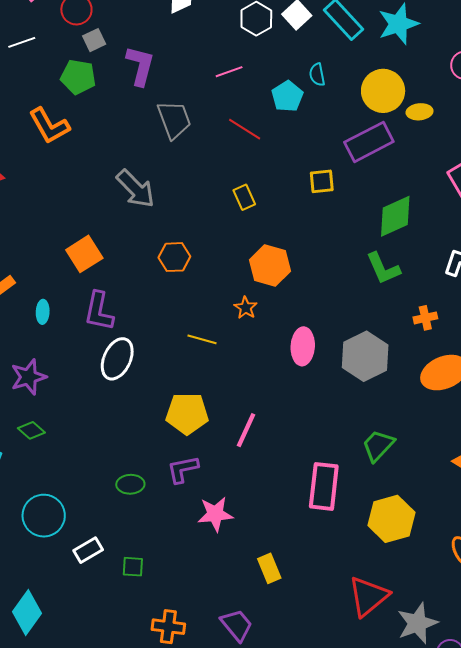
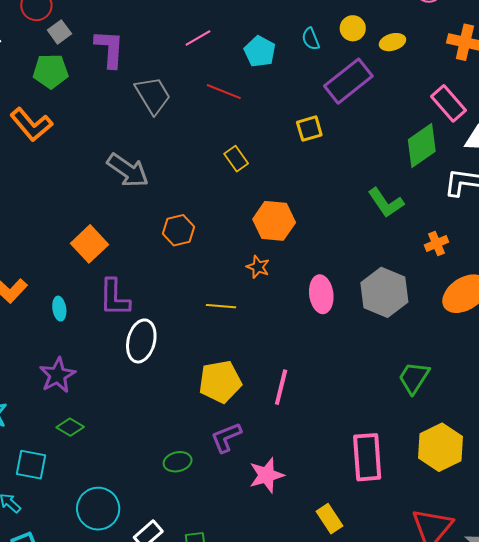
cyan semicircle: (317, 75) -> (311, 39), moved
yellow circle: (383, 91) -> (353, 28), size x0.6
green diamond: (395, 216) -> (422, 145), moved
pink rectangle: (324, 486) -> (367, 457), moved

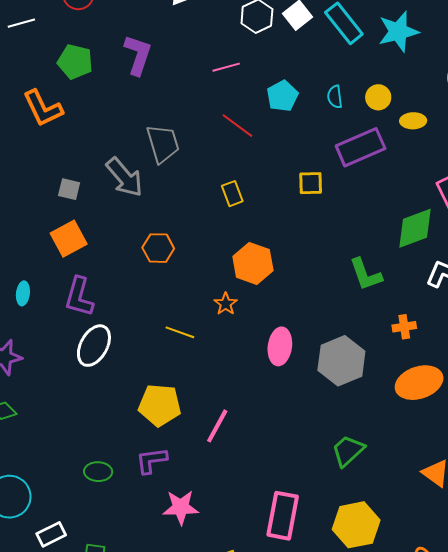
gray square: (59, 32) -> (69, 189), moved, turned 35
gray trapezoid: (153, 95) -> (163, 144), moved

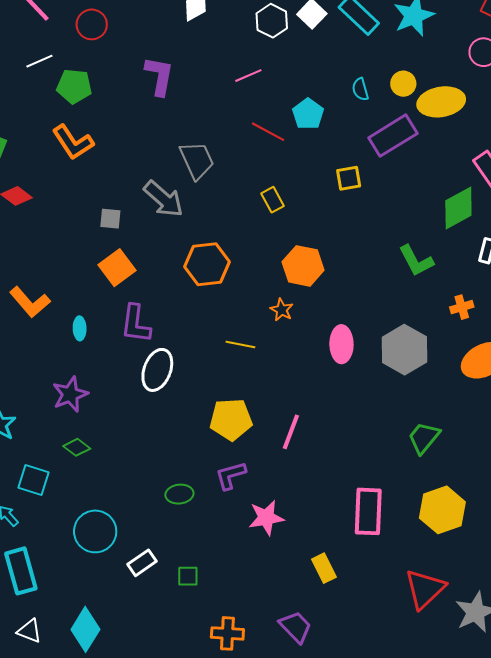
green pentagon: (75, 62) -> (74, 86), moved
cyan pentagon: (282, 96) -> (308, 114), moved
yellow ellipse: (413, 121) -> (441, 102), size x1.8
orange hexagon: (158, 248) -> (207, 264), size x1.4

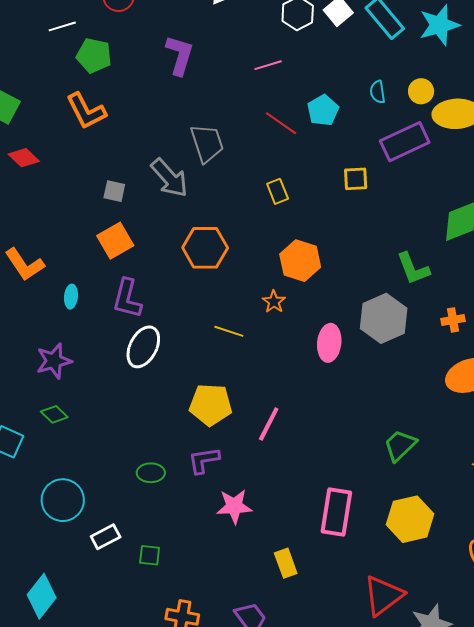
gray hexagon: (404, 350) -> (384, 318), moved

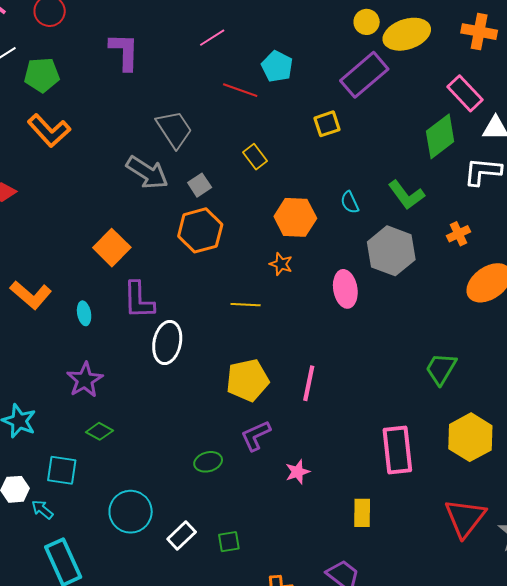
cyan semicircle: (378, 92) -> (350, 202), moved
gray square: (114, 191) -> (200, 185), moved, turned -30
pink star: (234, 506) -> (298, 472), size x0.7
yellow rectangle: (286, 563) -> (362, 513), turned 36

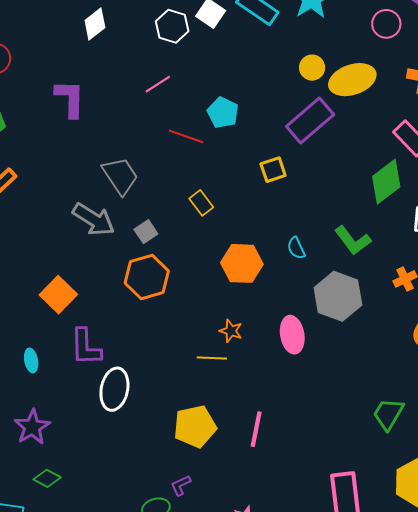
orange star: (281, 264) -> (231, 331), moved
yellow line: (246, 305) -> (212, 358), moved
purple L-shape: (256, 436) -> (181, 485), moved, size x0.7

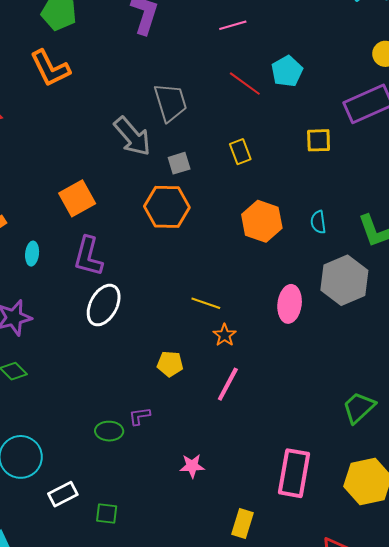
orange star: (231, 331) -> (225, 335), moved
yellow pentagon: (195, 426) -> (170, 364), size x0.6

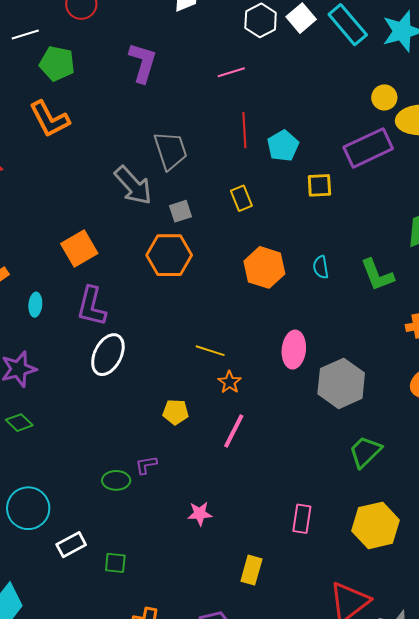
cyan pentagon: (287, 71) -> (283, 146), moved
red line: (245, 84) -> (244, 130), turned 52
gray hexagon: (344, 280) -> (341, 383), moved
pink rectangle: (294, 473) -> (302, 519), size x0.6

